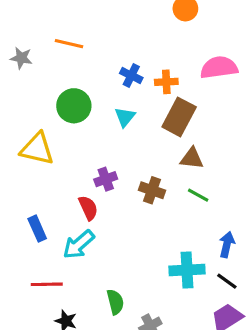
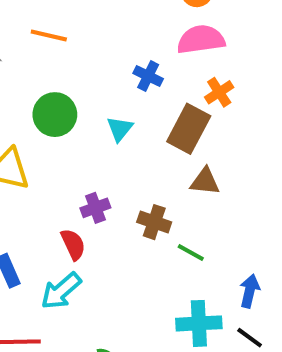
pink semicircle: (219, 68) -> (201, 40), moved
blue cross: (131, 76) -> (148, 76), moved
orange cross: (166, 82) -> (219, 92), moved, turned -30
green line: (198, 195) -> (191, 252), moved

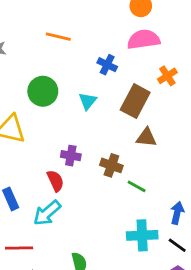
orange line: (49, 35) -> (58, 37), moved
orange cross: (219, 92) -> (167, 76), moved
purple cross: (95, 208) -> (71, 156), turned 30

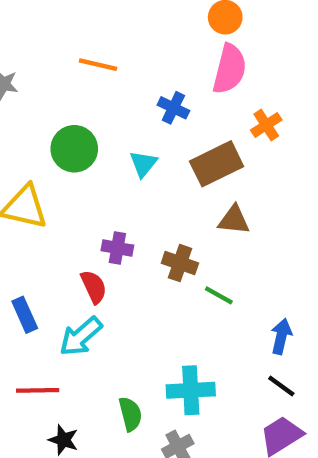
pink semicircle: (144, 39) -> (230, 69), turned 112
brown rectangle: (135, 101) -> (217, 164), turned 36
cyan cross: (142, 235) -> (191, 390), moved

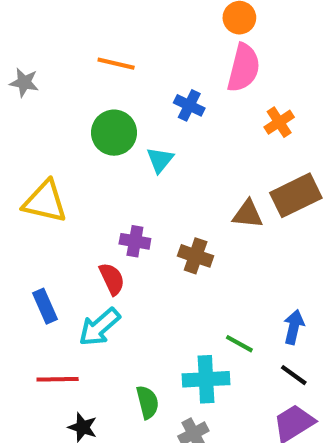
green circle: (74, 149) -> (114, 133), moved
brown rectangle: (217, 164) -> (296, 195), moved
green line: (219, 295) -> (239, 344), moved

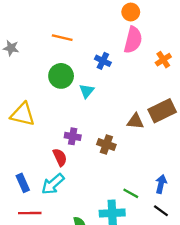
orange cross: (279, 122) -> (163, 60), moved
blue rectangle: (45, 306) -> (23, 183), moved

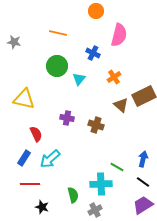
orange circle: (131, 12) -> (96, 11), moved
orange cross: (163, 60) -> (114, 77), moved
brown triangle: (135, 121) -> (121, 105), turned 35
red semicircle: (60, 157) -> (36, 134), moved
blue rectangle: (23, 183) -> (24, 158), turned 56

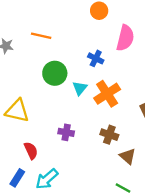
orange line: (58, 33) -> (41, 36), moved
orange cross: (114, 77) -> (107, 94), moved, size x1.6
brown triangle: (121, 105) -> (128, 156), moved
brown cross: (96, 125) -> (109, 135), moved

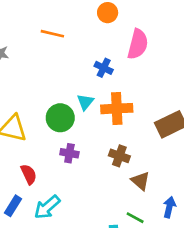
orange line: (41, 36) -> (52, 34), moved
green circle: (55, 73) -> (60, 118), moved
orange cross: (107, 94) -> (117, 109), turned 30

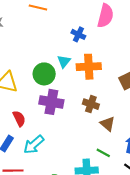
purple cross: (69, 153) -> (51, 102), size x1.6

